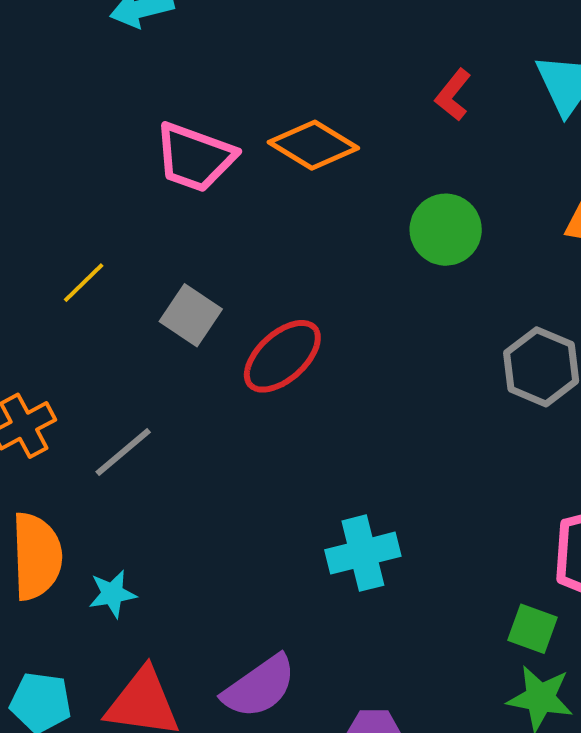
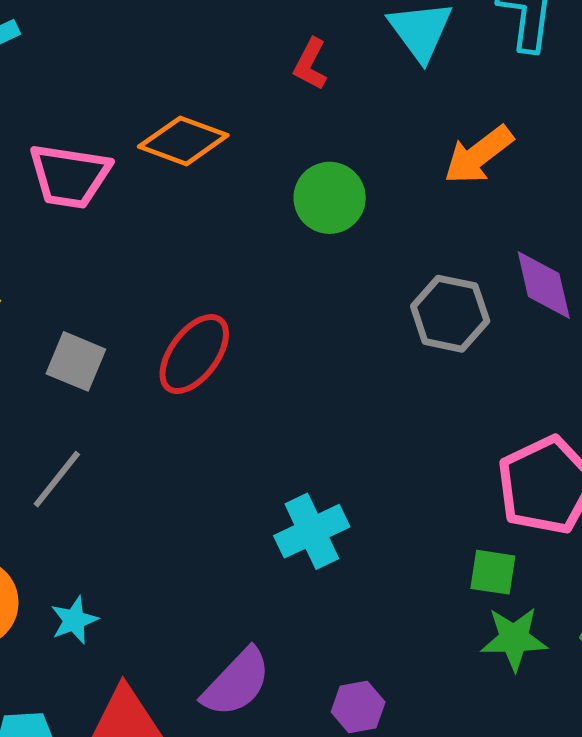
gray square: (191, 315) -> (76, 361), moved

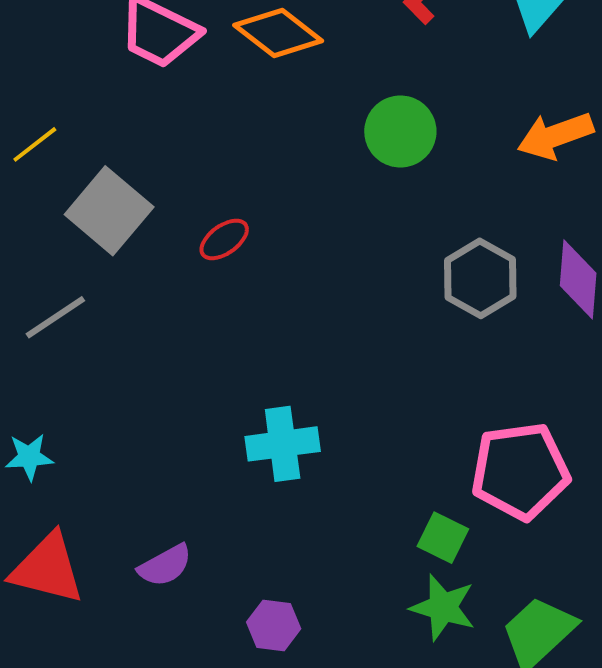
red ellipse: (194, 354) -> (224, 239), size x0.6
gray square: (76, 361) -> (109, 211), size x1.4
purple semicircle: (236, 683) -> (165, 565), size x0.7

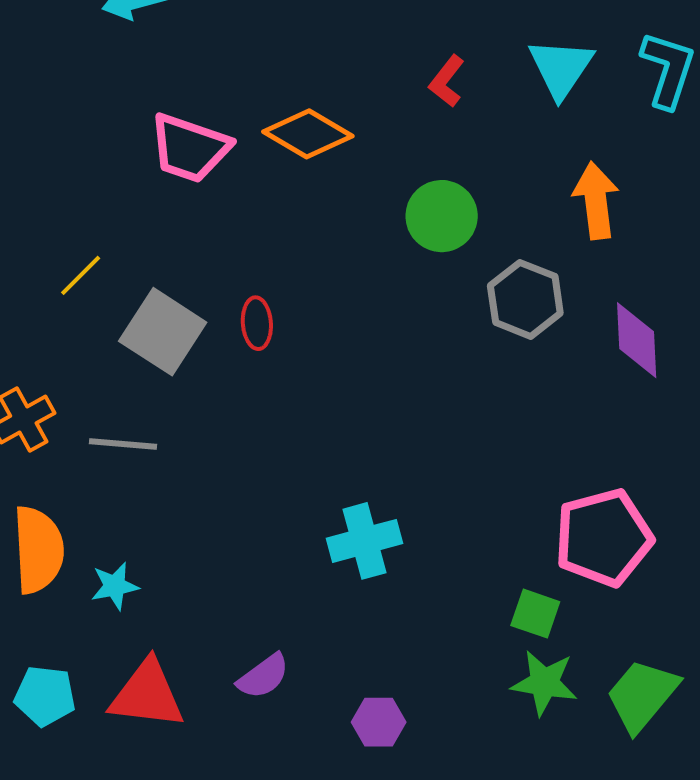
orange arrow: (555, 136) -> (596, 200), turned 110
red ellipse: (224, 239) -> (257, 323), moved, turned -51
gray hexagon: (480, 278) -> (525, 299), moved
gray line: (55, 317) -> (123, 444), turned 46

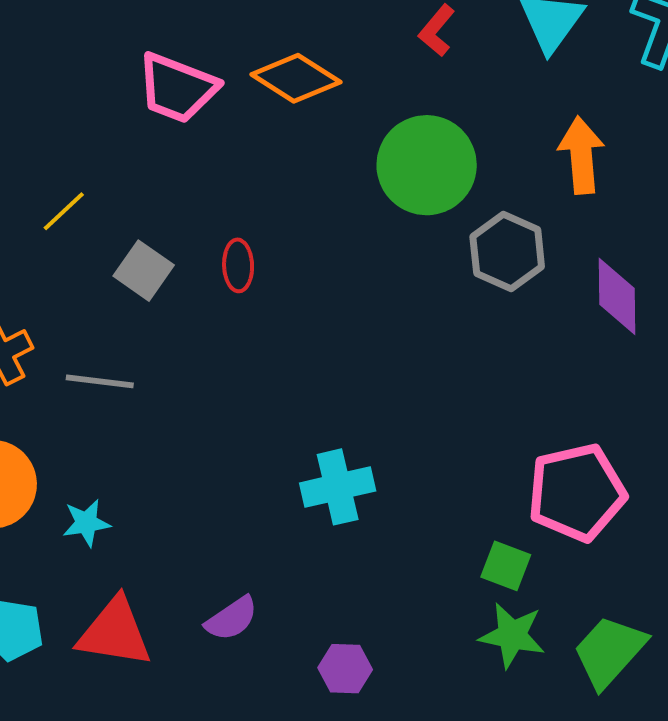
green circle: (442, 216) -> (427, 165), size x1.4
gray square: (163, 332) -> (144, 271), size x0.7

